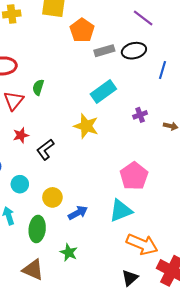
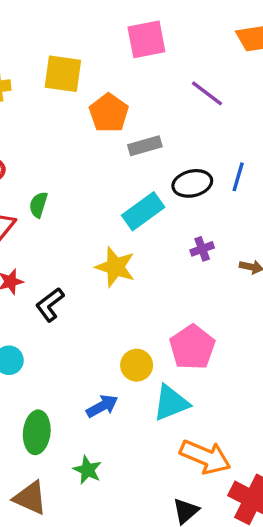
black ellipse: (134, 51) -> (192, 183), moved
yellow circle: (52, 197) -> (137, 365), moved

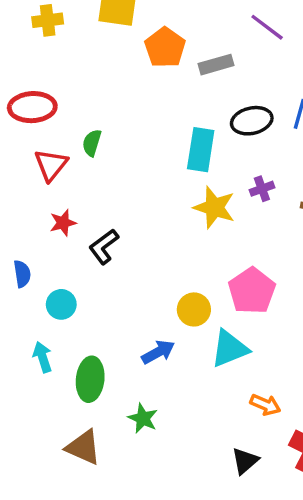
gray rectangle: (145, 146) -> (216, 65), moved
cyan rectangle: (143, 211) -> (201, 150), turned -45
yellow star: (115, 267) -> (214, 207), moved
orange arrow: (205, 457) -> (265, 405), size x0.6

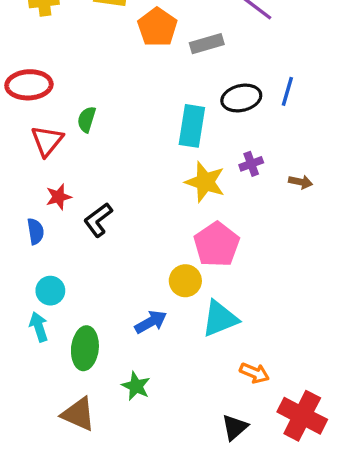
blue semicircle: (22, 274) -> (36, 231), moved
pink pentagon: (252, 291) -> (217, 245), moved
cyan circle: (61, 304) -> (50, 291), moved

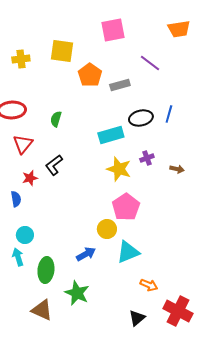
green semicircle: (87, 119) -> (56, 119), moved
cyan rectangle: (192, 126) -> (111, 135), turned 65
black L-shape: (98, 220) -> (54, 165), moved
green star: (136, 386) -> (77, 293), size x1.4

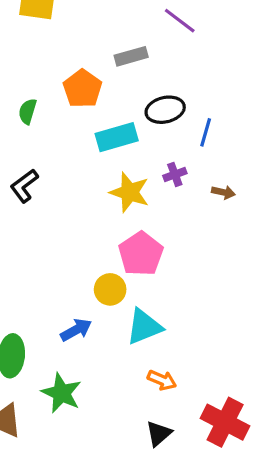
orange pentagon: (90, 75) -> (83, 89), moved
blue line: (169, 114) -> (206, 132), moved
orange arrow: (149, 285) -> (162, 380), moved

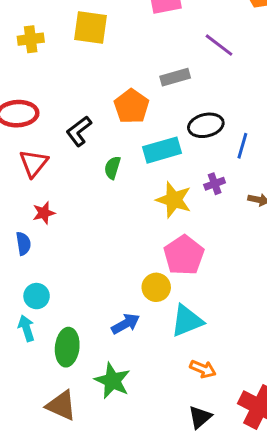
green semicircle: (28, 111) -> (112, 168), moved
black L-shape: (24, 186) -> (79, 131), moved

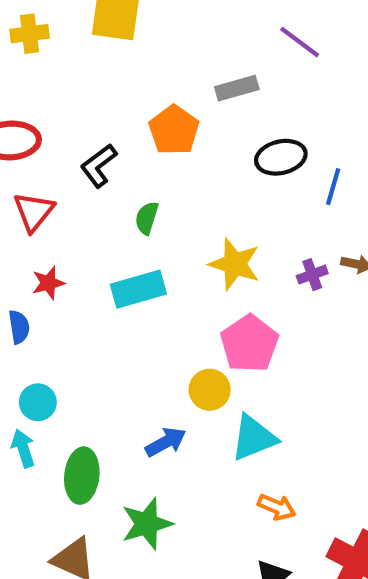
cyan rectangle: (162, 150) -> (138, 289), moved
purple cross: (215, 184) -> (312, 275), moved
green star: (112, 381) -> (147, 524), turned 30

